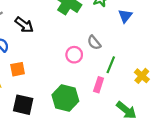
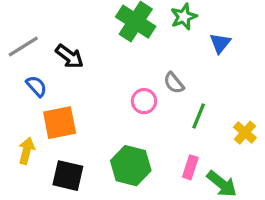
orange square: (18, 69) -> (60, 123), size x1.5
pink rectangle: (99, 85) -> (190, 167), moved

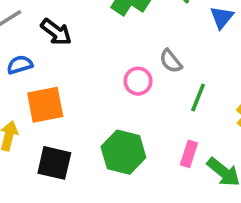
blue semicircle: (36, 86) -> (20, 65), turned -65

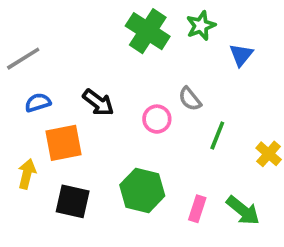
black arrow: (56, 32) -> (98, 103), moved
pink rectangle: (189, 154) -> (197, 209), moved

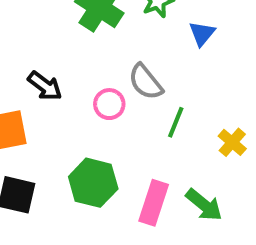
gray semicircle: (190, 99) -> (146, 82), size x1.4
pink rectangle: (197, 209) -> (154, 203), size x1.5

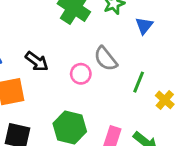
green line: (176, 122) -> (139, 82), moved

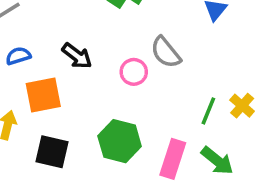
green line: (139, 82) -> (208, 111), moved

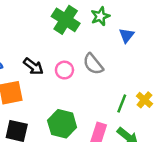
pink circle: (134, 72) -> (64, 70), moved

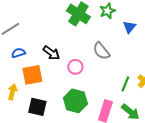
pink circle: (64, 70) -> (75, 67), moved

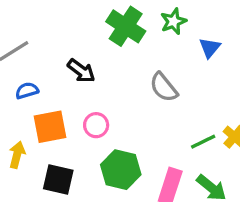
black arrow: (51, 53) -> (81, 71), moved
pink circle: (75, 67) -> (96, 125), moved
green line: (125, 84) -> (203, 142), turned 42

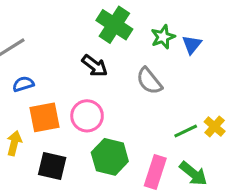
green star: (173, 21) -> (163, 37), moved
black arrow: (81, 71) -> (95, 66), moved
pink circle: (96, 125) -> (87, 116), size x1.4

